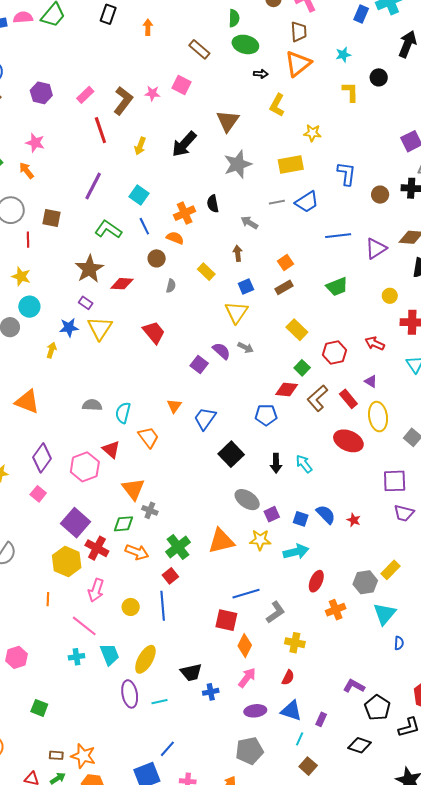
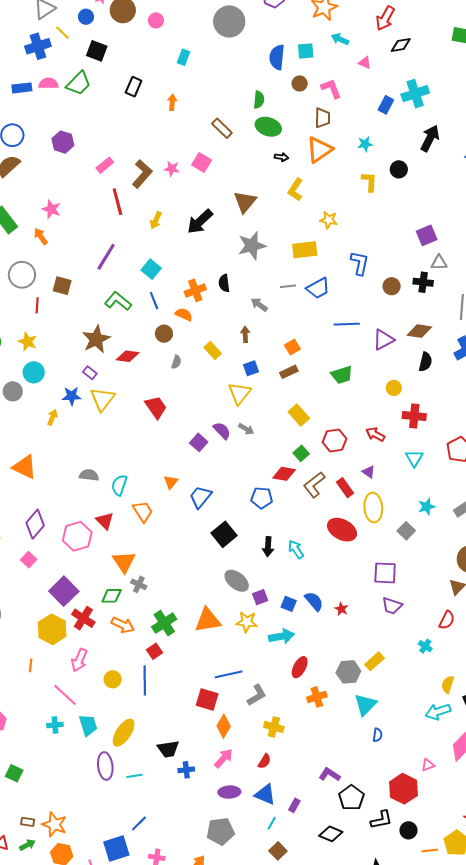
purple hexagon: (41, 93) -> (63, 142), moved

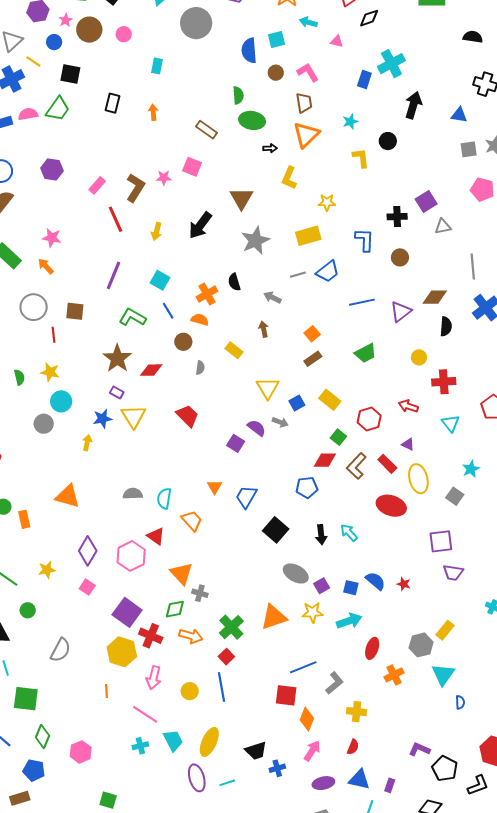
black cross: (423, 282) -> (397, 217), moved
blue square: (251, 368) -> (297, 403), moved

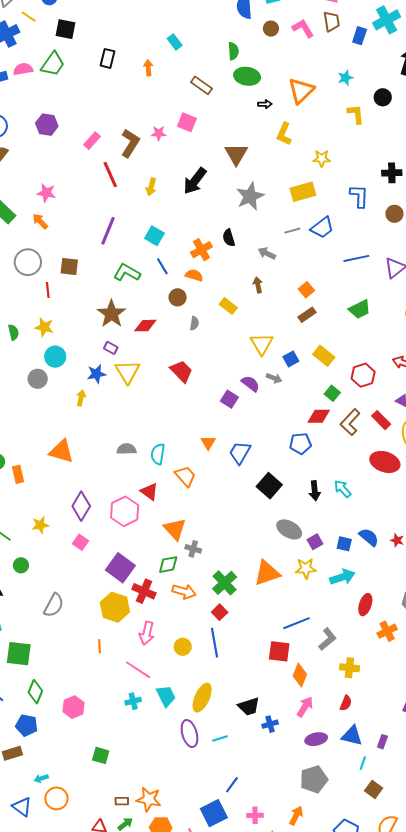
cyan rectangle: (157, 66) -> (175, 42), moved, turned -49
brown trapezoid: (304, 103) -> (332, 22), moved

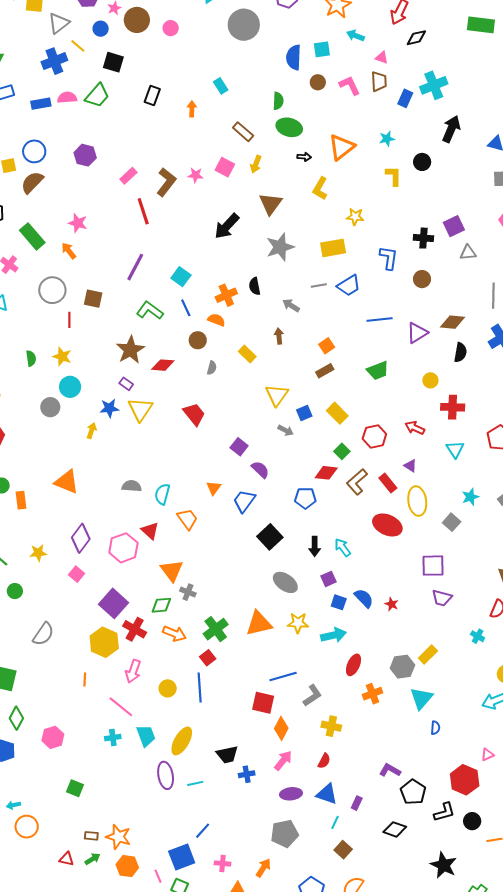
yellow arrow: (151, 187) -> (256, 164), moved
purple semicircle: (250, 384) -> (260, 470), moved
purple square: (315, 542) -> (328, 579), moved

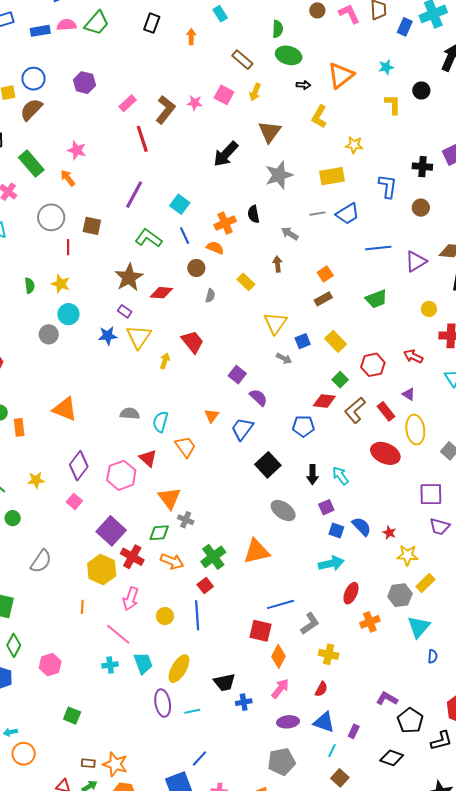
yellow arrow: (92, 431) -> (165, 361), moved
yellow star: (298, 623) -> (407, 555), moved

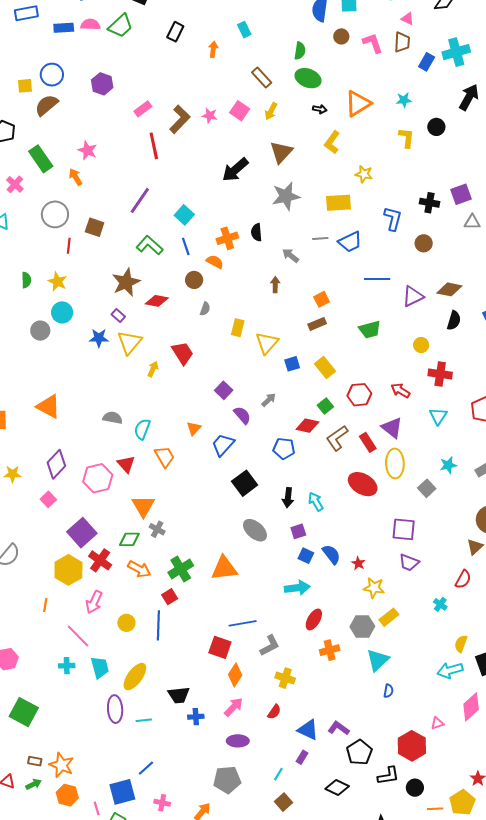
yellow rectangle: (246, 282) -> (238, 328), moved, turned 54
gray arrow: (284, 358) -> (269, 400), moved, turned -77
purple triangle: (409, 394) -> (392, 428), size x1.6
green square: (72, 716) -> (24, 712), size x1.6
blue triangle: (324, 722) -> (308, 730), moved

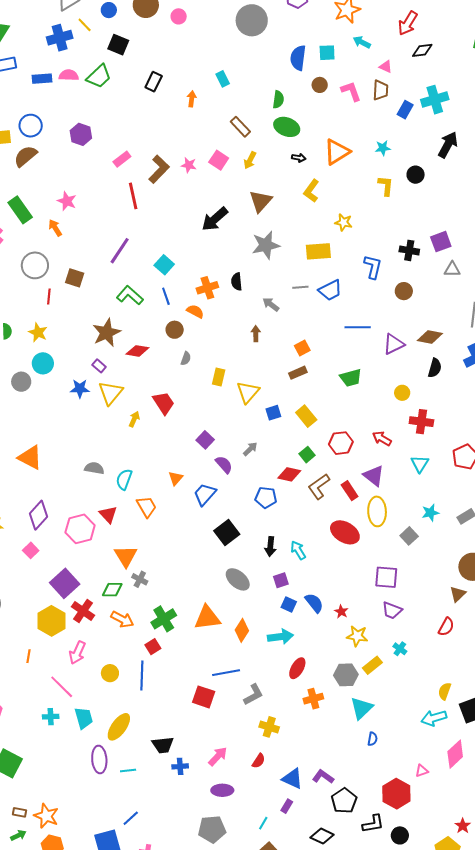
cyan cross: (440, 604) -> (400, 649), moved
orange diamond: (235, 675) -> (242, 630), moved

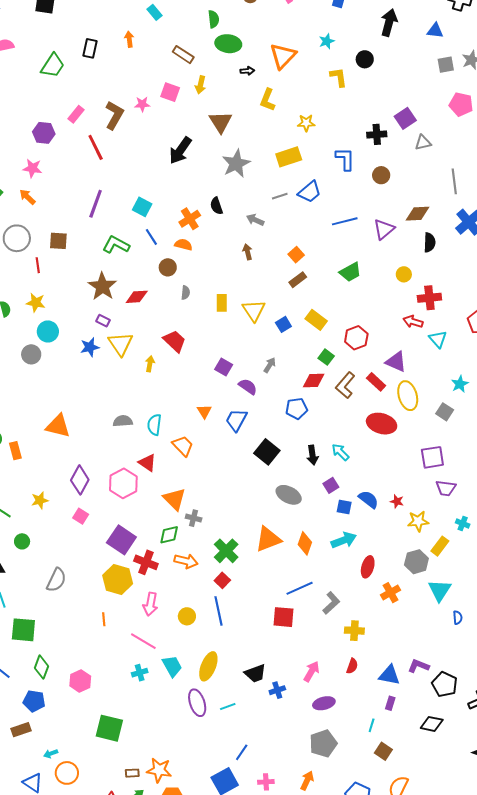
green trapezoid: (99, 76) -> (53, 65), moved
black rectangle: (154, 82) -> (90, 48), moved
purple hexagon: (81, 134) -> (44, 133), moved
red arrow: (382, 438) -> (413, 322), moved

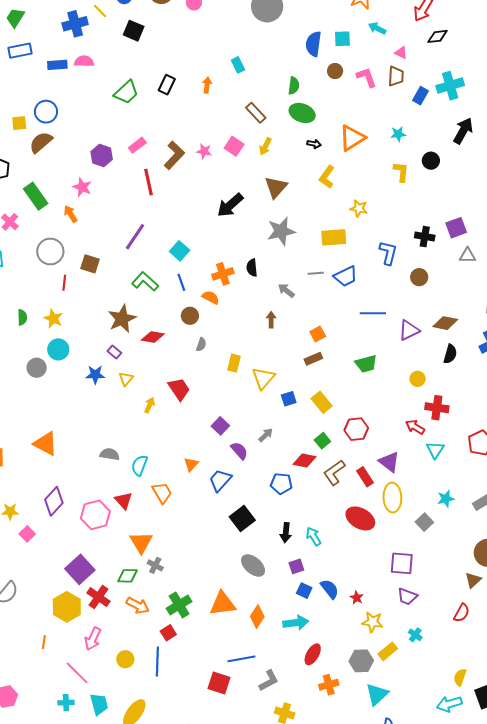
yellow triangle: (121, 344) -> (126, 379), size x0.6
pink square: (81, 516) -> (27, 534), moved

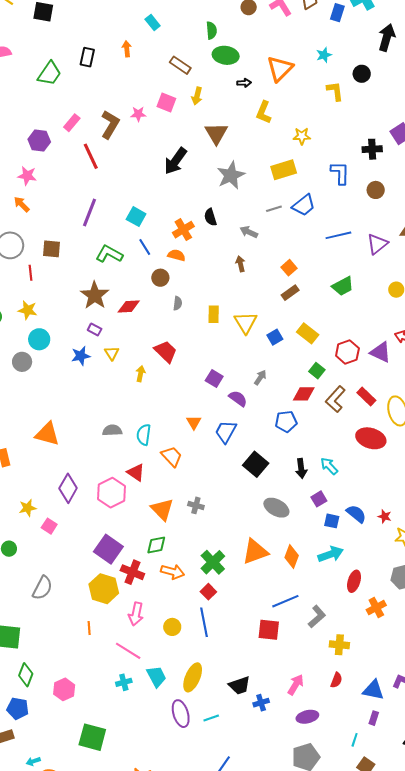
purple triangle: (389, 462) -> (381, 352), moved
gray cross: (155, 565) -> (196, 505), moved

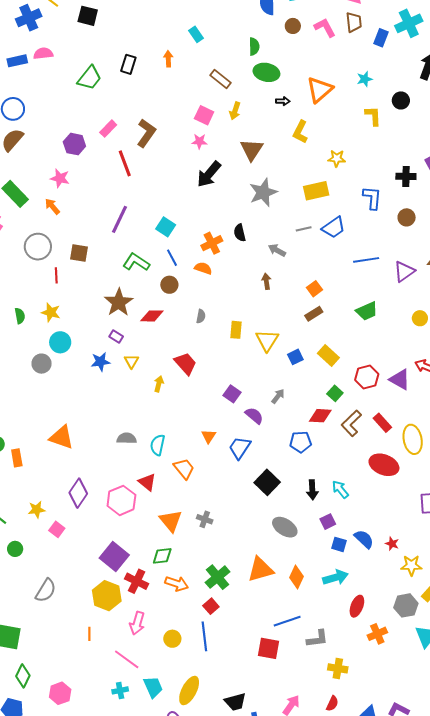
pink star: (138, 114) -> (199, 141), moved
brown circle: (160, 278) -> (169, 285), moved
gray L-shape: (317, 617) -> (317, 639), turned 30

